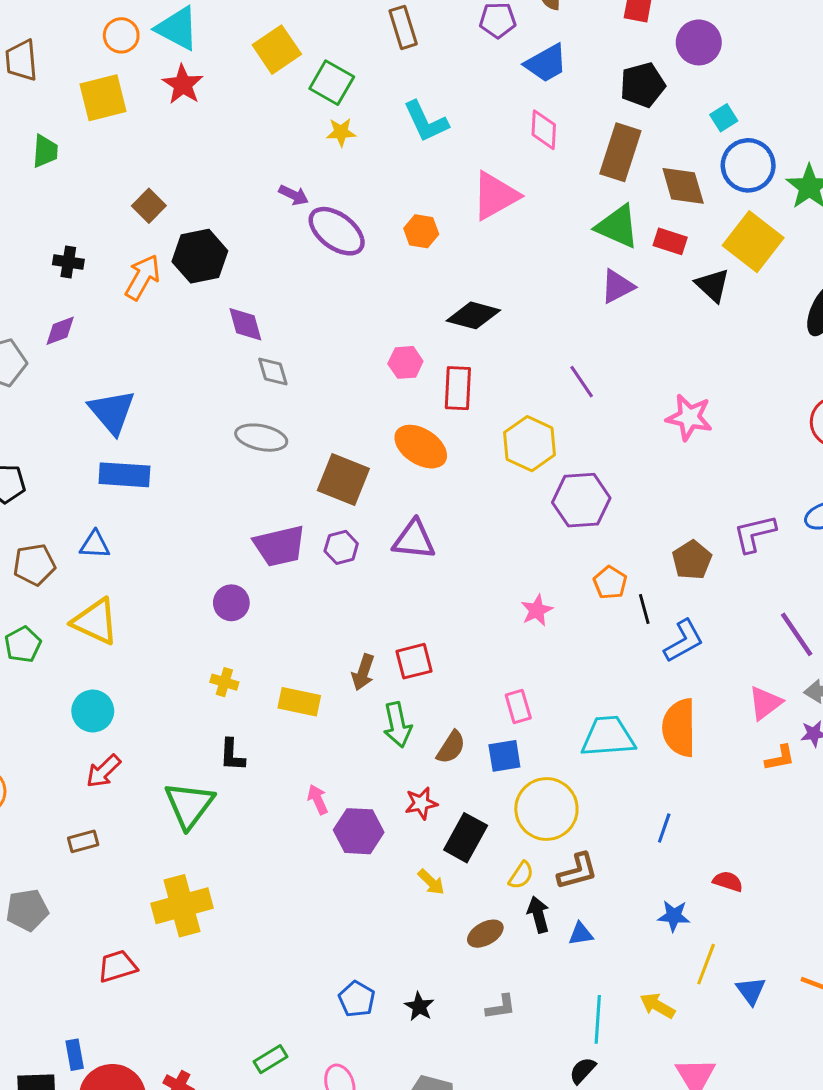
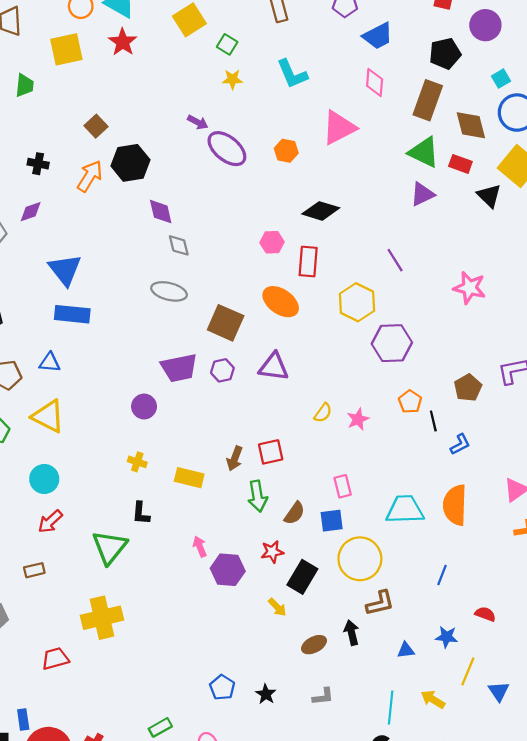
green square: (332, 83) -> (227, 44), size x0.7
blue L-shape: (684, 641) -> (460, 444), size x0.7
yellow semicircle: (521, 875) -> (323, 413), moved
blue triangle: (581, 934) -> (406, 650), moved

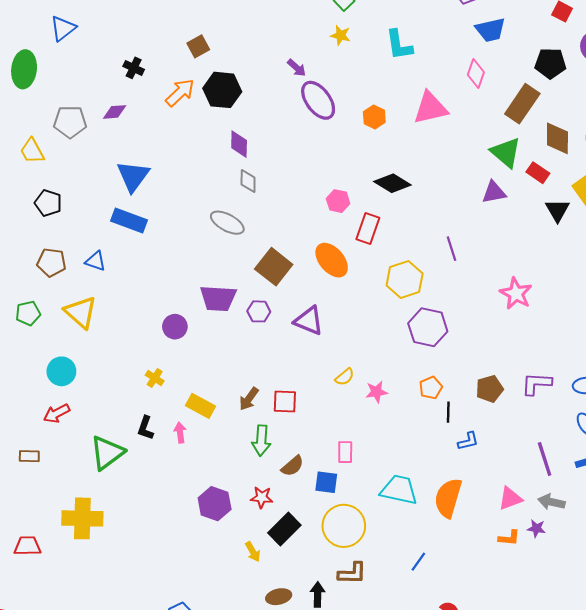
pink arrow: (200, 547) -> (180, 433), moved

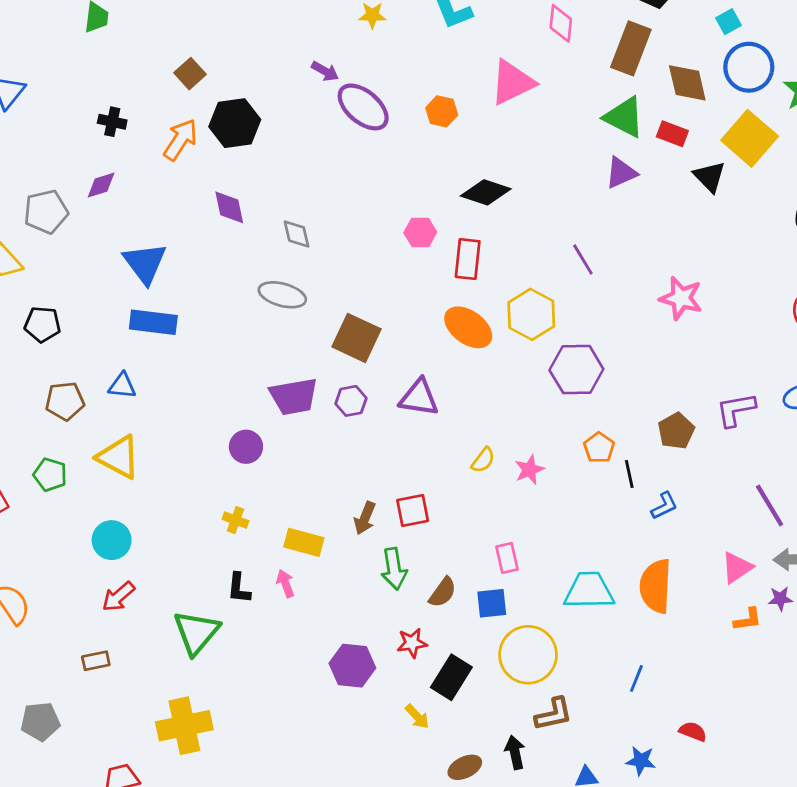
purple diamond: (239, 144) -> (229, 207), moved
orange ellipse: (332, 260) -> (468, 327), moved
green pentagon: (28, 313) -> (50, 475), turned -30

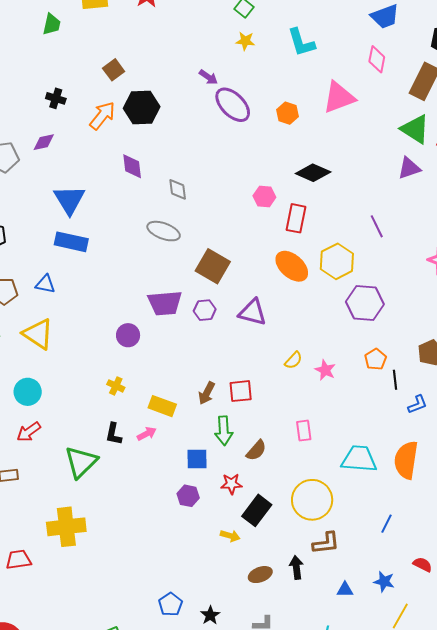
pink star: (529, 470) -> (325, 370), turned -30
pink arrow: (285, 583) -> (147, 434), turned 78
blue square: (492, 603) -> (197, 459), moved
purple hexagon: (352, 666) -> (188, 496), size x0.7
yellow arrow: (417, 717) -> (230, 536), turned -36

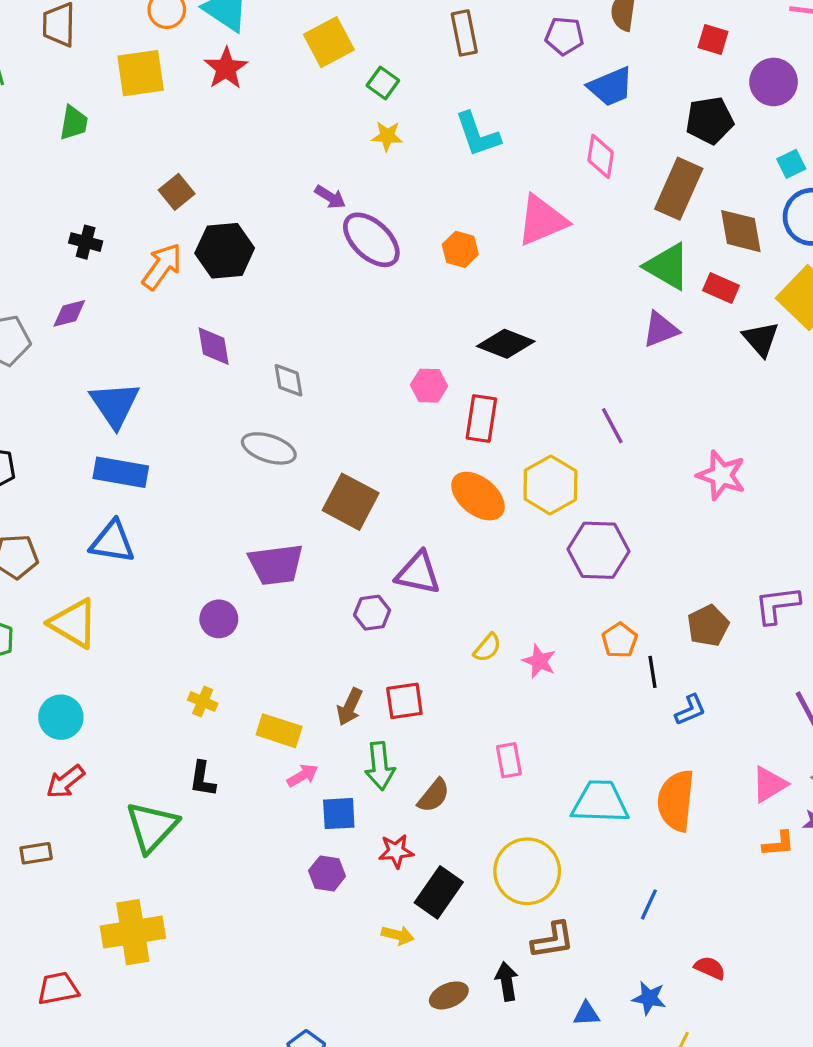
blue triangle: (45, 284) -> (112, 542), moved, size x1.4
purple hexagon: (205, 310) -> (372, 613), moved
pink arrow: (147, 434) -> (303, 775), moved

